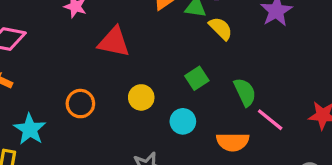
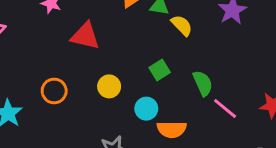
orange semicircle: (233, 142) -> (172, 129), moved

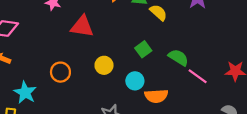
green semicircle: (203, 83) -> (178, 57), turned -30

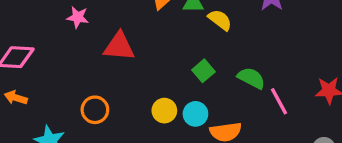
yellow circle: (104, 65) -> (164, 111), moved
pink line: (198, 76) -> (279, 101), turned 30

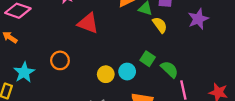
green square: (203, 71) -> (148, 59), moved, turned -32
cyan circle: (195, 114) -> (127, 72), moved

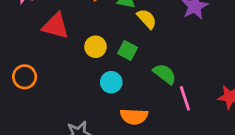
green square: (148, 59) -> (128, 50), moved
yellow circle: (106, 74) -> (95, 47), moved

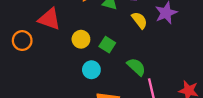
yellow semicircle: (147, 19) -> (139, 20), moved
orange circle: (25, 77) -> (22, 41), moved

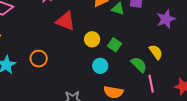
yellow semicircle: (139, 20) -> (156, 52), moved
orange circle: (22, 41) -> (39, 59), moved

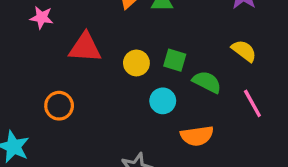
orange circle: (39, 59) -> (59, 106), moved
green semicircle: (139, 65) -> (207, 82), moved

